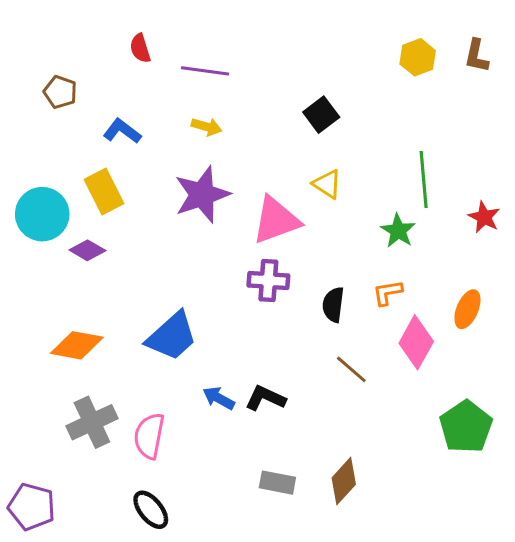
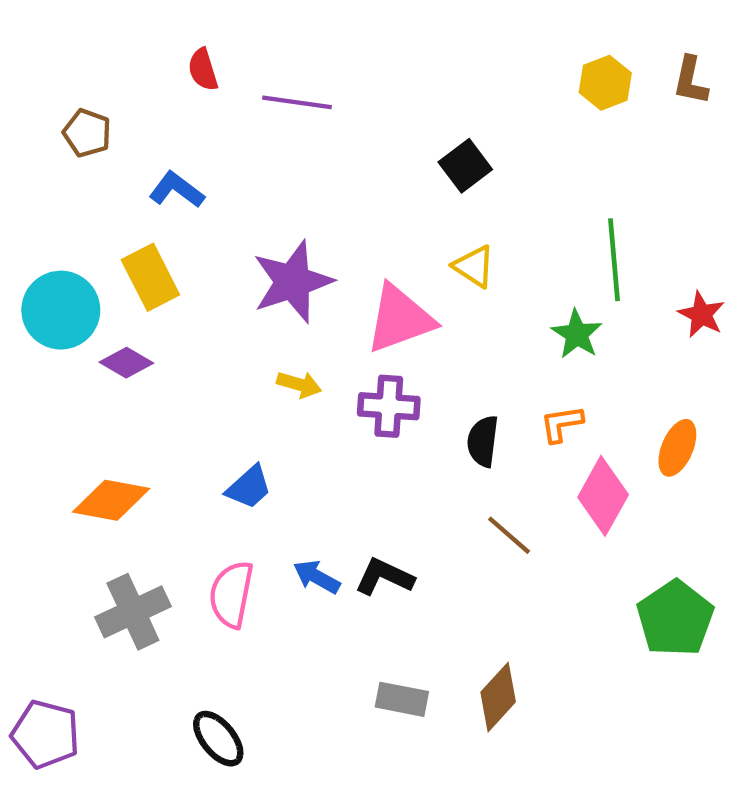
yellow arrow: (207, 127) -> (299, 384), moved
blue trapezoid: (172, 336) -> (249, 487), size x0.6
pink semicircle: (149, 436) -> (231, 594), moved

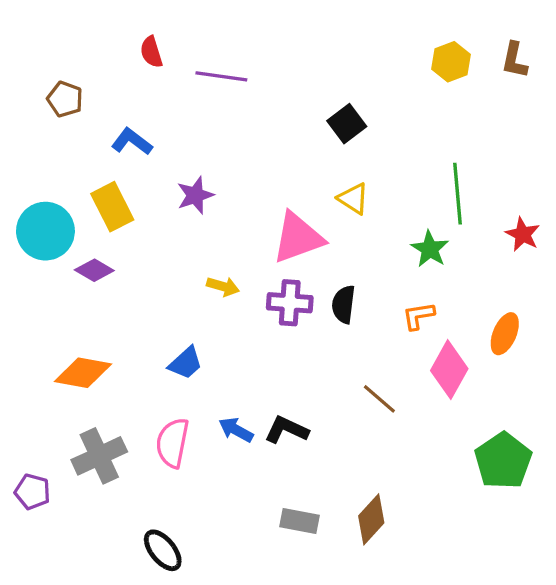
purple star: (293, 282) -> (195, 195), moved, size x0.6
black semicircle: (483, 441) -> (344, 304), moved
purple pentagon: (46, 734) -> (32, 492), moved, size x0.7

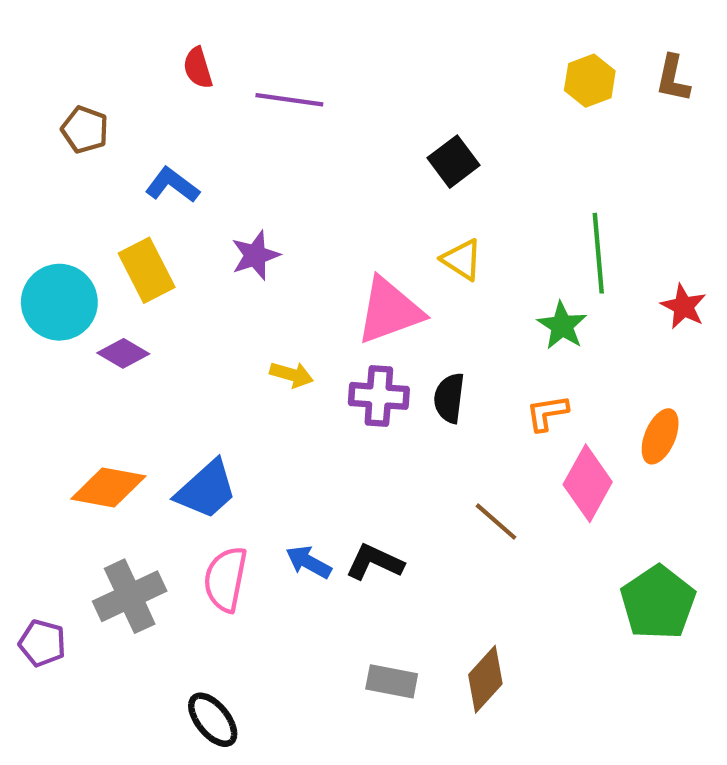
blue trapezoid: (186, 363) -> (206, 490), moved, size x1.4

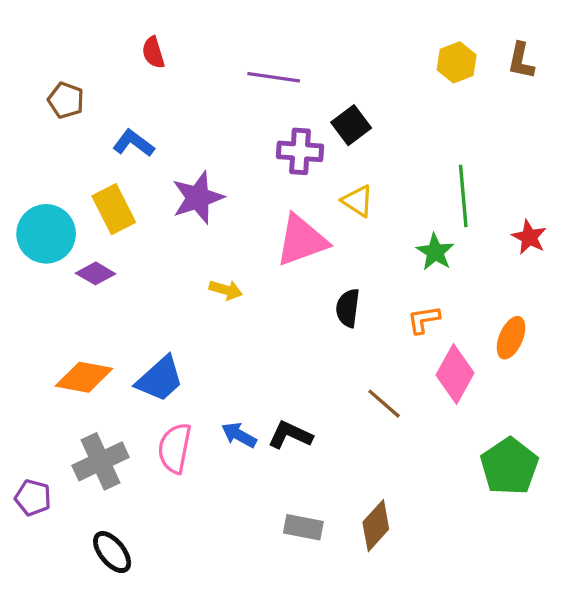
purple line: (289, 100) -> (274, 77), moved
purple star: (255, 255) -> (198, 198), size x1.4
purple cross: (379, 396) -> (300, 151), moved
black ellipse: (213, 720) -> (112, 552), moved

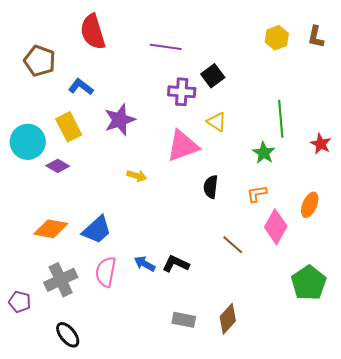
red semicircle: (153, 52) -> (93, 32), size x1.8
brown pentagon: (66, 100) -> (40, 61), size x1.4

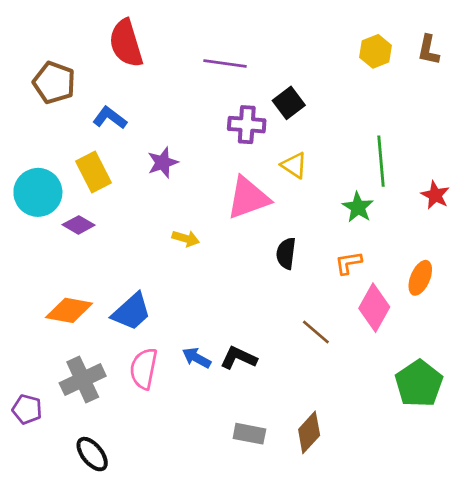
purple star: (120, 120) -> (163, 163), size x0.7

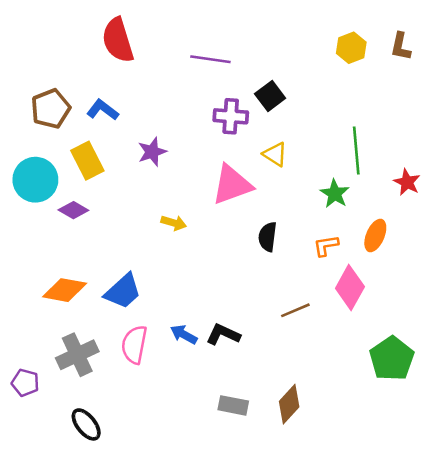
brown pentagon: (54, 83) -> (51, 109), moved, turned 30
orange ellipse: (420, 278) -> (375, 235), moved
brown line: (316, 332) -> (295, 310), turned -64

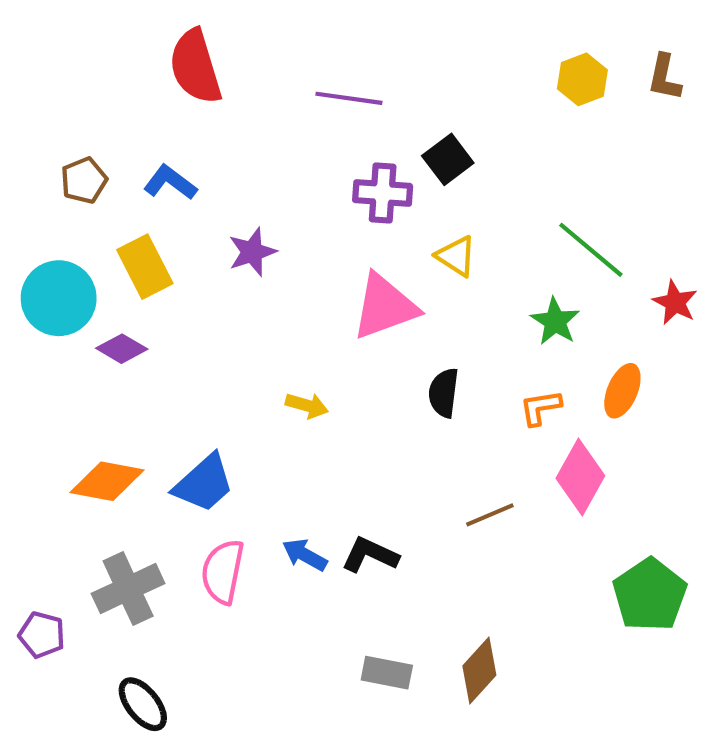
brown pentagon: (51, 109) -> (84, 180), size x0.7
green line: (356, 151) -> (591, 250), turned -45
yellow arrow: (174, 223) -> (307, 405), moved

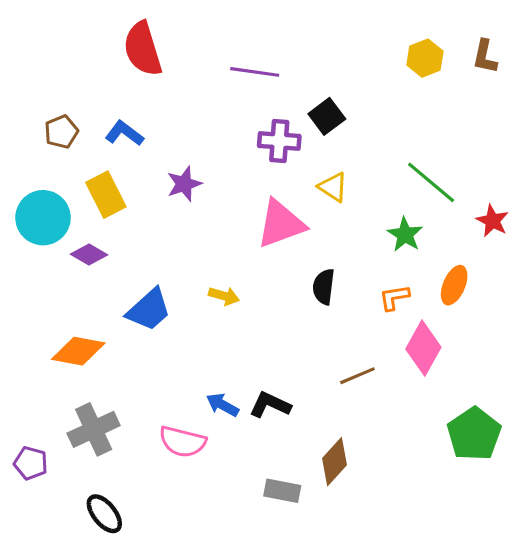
blue trapezoid: (204, 483) -> (149, 310), moved
pink semicircle: (223, 572) -> (183, 442), moved, turned -87
brown diamond: (479, 671) -> (334, 462), moved

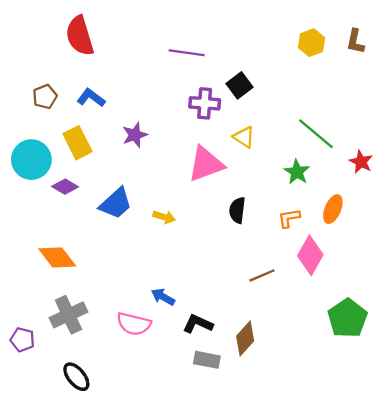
red semicircle: (143, 49) -> (80, 36), moved
blue trapezoid: (149, 310) -> (116, 203), moved
orange diamond: (78, 351) -> (57, 257), turned 42
black L-shape: (270, 405) -> (198, 324), moved

